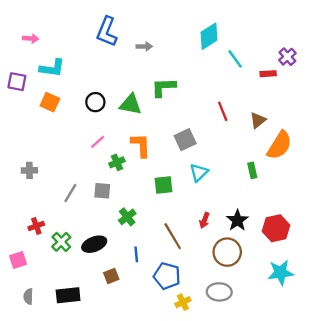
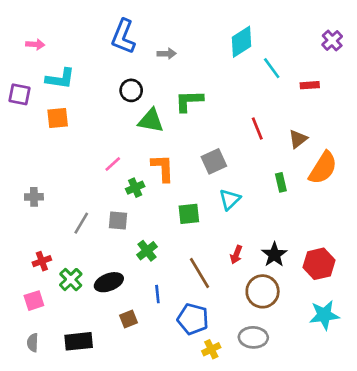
purple cross: (287, 57) -> (332, 41), moved
orange square: (50, 102) -> (58, 118), turned -30
black circle: (95, 102) -> (131, 90), moved
green rectangle: (252, 170) -> (281, 182), moved
pink square: (18, 260) -> (34, 301), moved

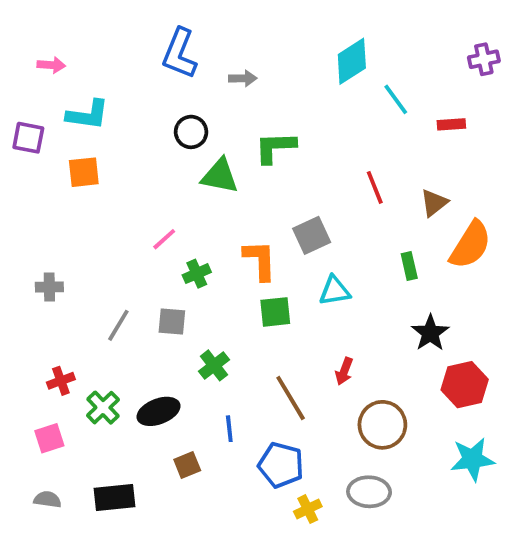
purple cross: (332, 41) -> (484, 59), turned 30
orange L-shape: (163, 168) -> (260, 260), moved
cyan triangle: (230, 199) -> (335, 291), turned 35
black star: (274, 255) -> (430, 333), moved
gray semicircle: (33, 343) -> (47, 499), turned 96

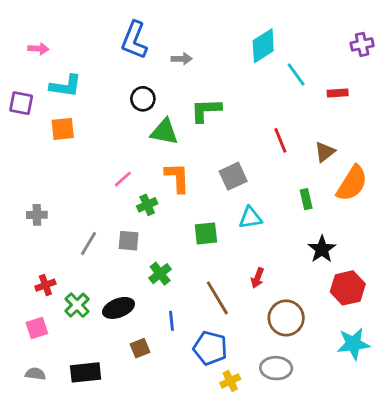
orange L-shape: (260, 260) -> (177, 178), moved

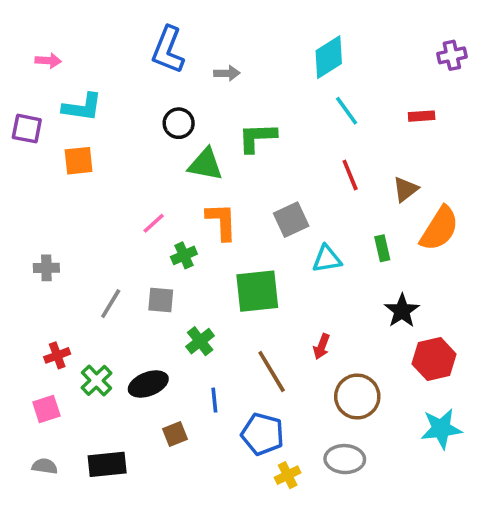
cyan line: (296, 74) -> (347, 111), moved
cyan triangle: (250, 218) -> (327, 259), moved
green square: (206, 233) -> (257, 291), size x1.5

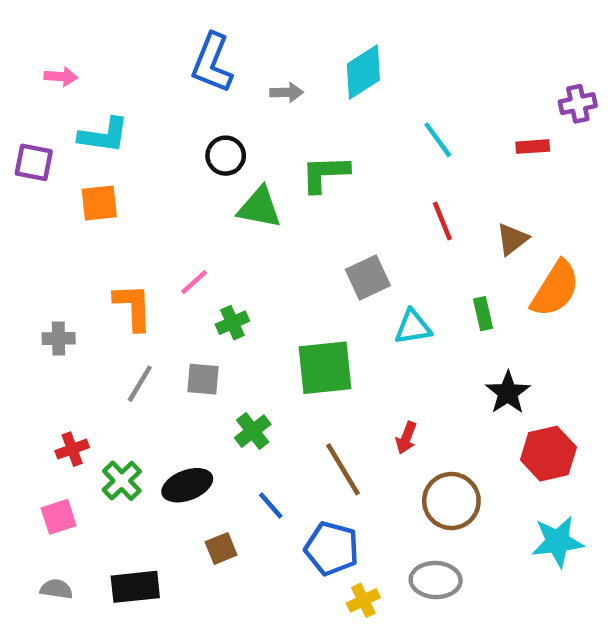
purple cross: (452, 55) -> (578, 104), moved
cyan diamond: (329, 57) -> (363, 72), moved
orange L-shape: (221, 221) -> (133, 307), moved
blue line: (214, 400) -> (271, 506), turned -35

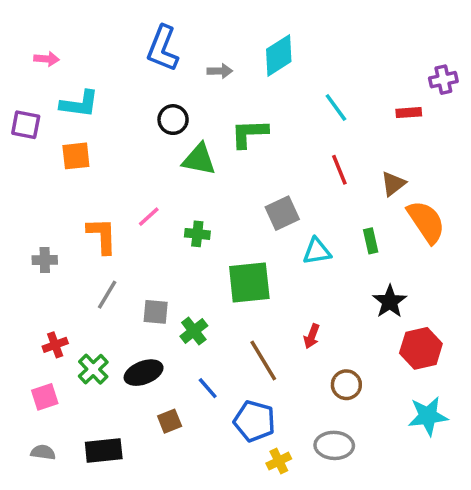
orange semicircle: (555, 289) -> (426, 222), turned -66
green cross: (232, 323) -> (197, 234), moved, turned 30
gray square: (203, 379) -> (156, 312), moved
brown circle: (451, 501) -> (346, 385), size x0.7

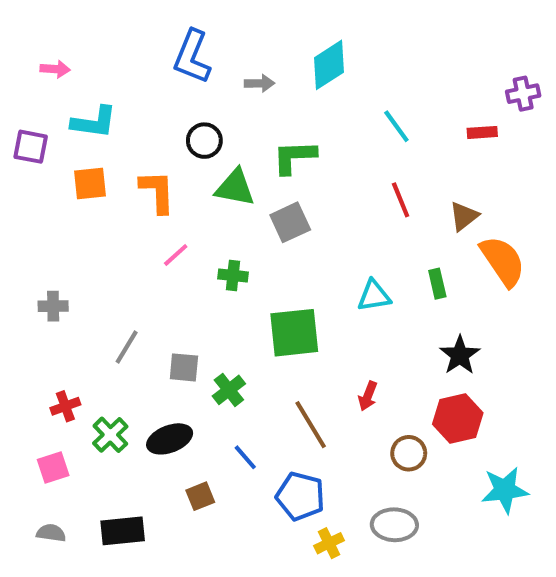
gray square: (282, 213) -> (290, 222), moved
orange L-shape: (102, 236) -> (157, 192), moved
red hexagon: (421, 348) -> (458, 419), moved

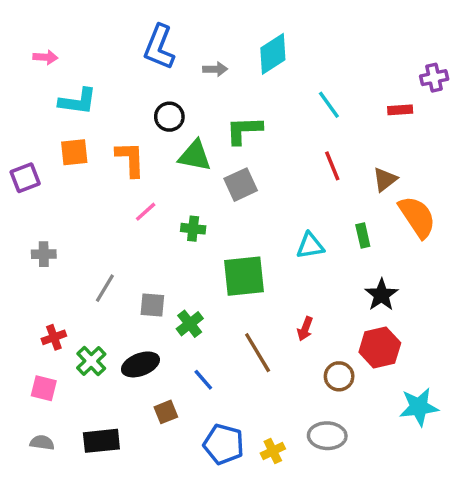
purple square: (31, 147) -> (25, 178), moved, turned -32
pink square: (53, 468) -> (44, 388), turned 32
blue pentagon: (300, 496) -> (224, 444), moved

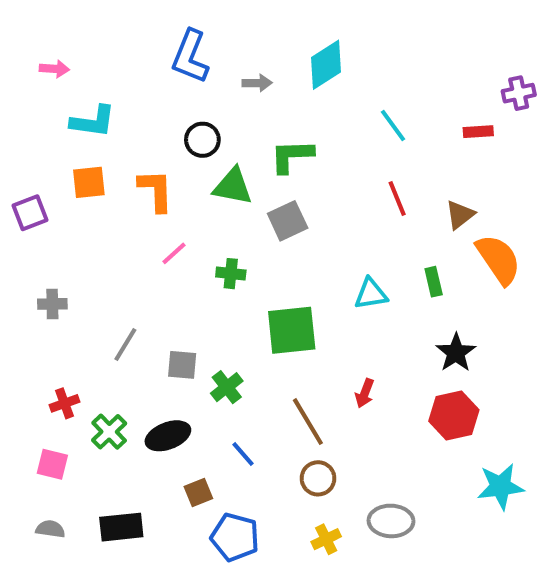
brown circle: (339, 376) -> (318, 478), moved
blue pentagon: (224, 444) -> (235, 537), moved

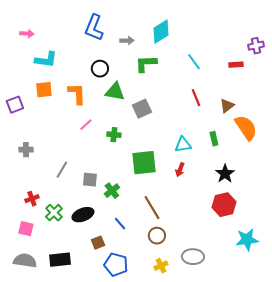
green L-shape: (292, 156) -> (146, 64), moved
red arrow: (365, 393) -> (180, 170), moved
gray semicircle: (50, 529) -> (25, 261), size x1.6

